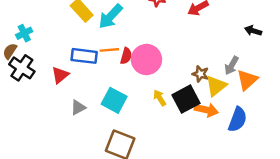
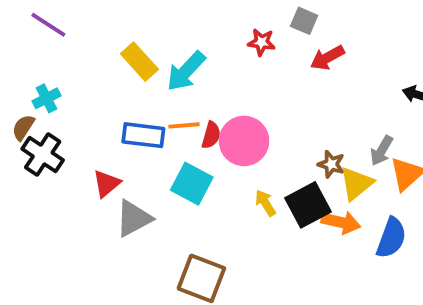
red triangle: (60, 75) -> (107, 184), moved
cyan square: (114, 100) -> (192, 184), moved
gray triangle: (78, 107) -> (134, 218), size x1.5

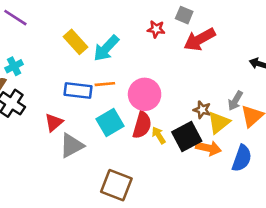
red arrow: (327, 58) -> (200, 39), size x1.4
red semicircle: (211, 135) -> (142, 125), moved, size x1.5
cyan square: (192, 184) -> (110, 122), turned 32

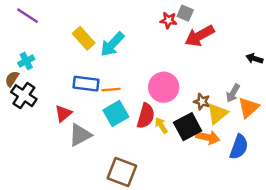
red star: (156, 29) -> (168, 20), moved
orange line: (105, 84) -> (111, 90), moved
pink circle: (145, 94) -> (164, 87), moved

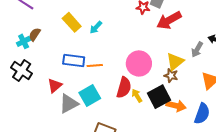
cyan arrow: (112, 44) -> (96, 27), size x0.6
brown semicircle: (12, 79) -> (35, 34), moved
gray arrow: (233, 93) -> (197, 49), moved
cyan square: (116, 113) -> (90, 96), moved
yellow triangle: (217, 113) -> (175, 61), moved

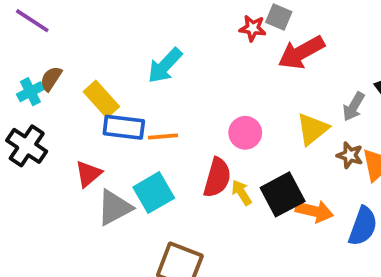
yellow rectangle: (72, 22) -> (101, 99), moved
cyan arrow: (96, 27) -> (165, 66), size x1.5
pink circle: (139, 63) -> (245, 133), size x0.7
brown star: (171, 76) -> (350, 155), moved

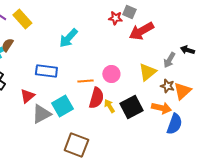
yellow rectangle: (101, 99) -> (22, 19), moved
orange line: (163, 137) -> (85, 81), moved
orange arrow: (314, 211) -> (161, 108), moved

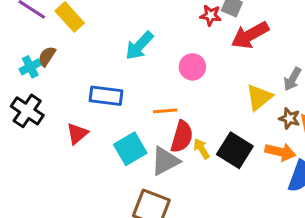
pink circle: (111, 74) -> (192, 67), moved
black square: (131, 107) -> (235, 150), turned -30
gray triangle: (41, 114) -> (165, 161), moved

